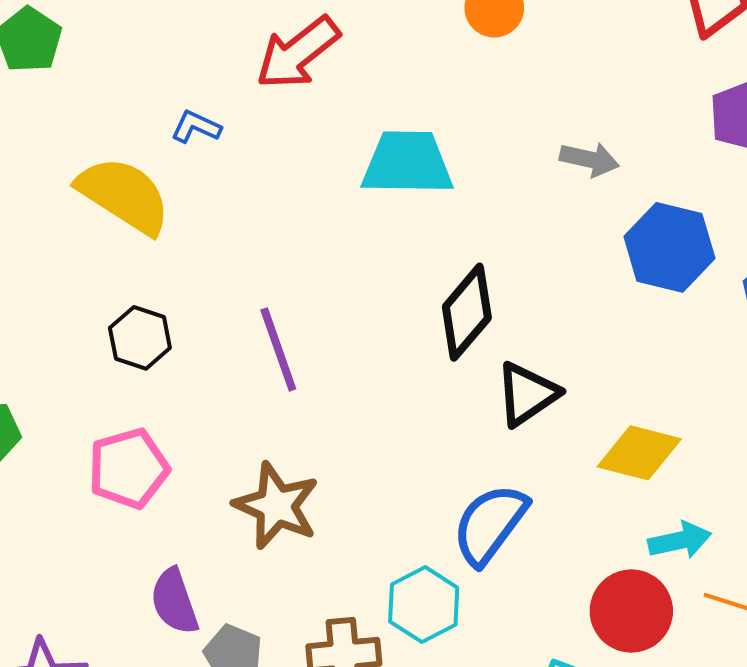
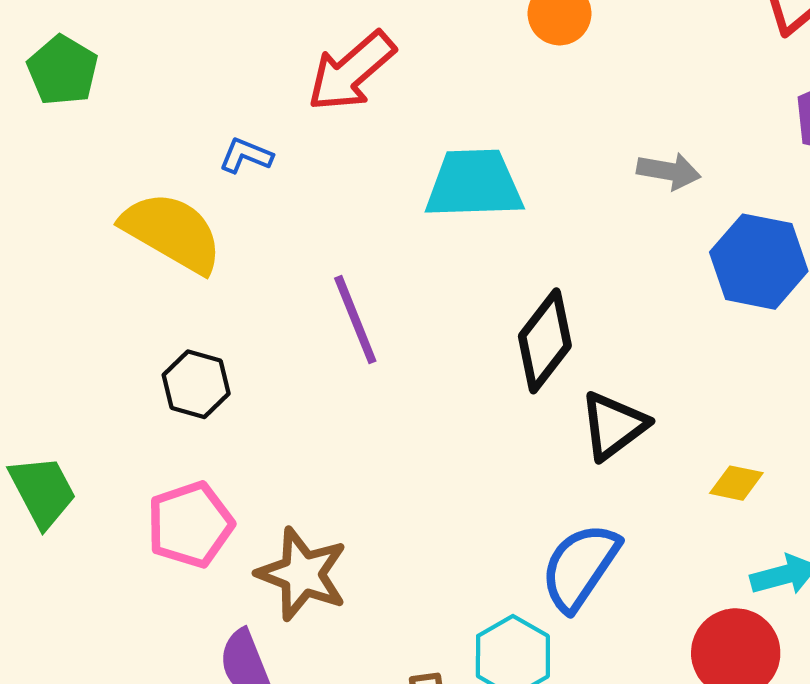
purple line: (278, 349) -> (355, 320), moved
yellow diamond: (639, 453) -> (736, 483), size x0.6
brown star: (276, 506) -> (302, 574), moved

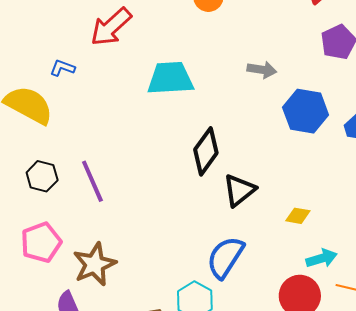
purple line: (355, 320) -> (92, 181), moved
brown star: (302, 574) -> (94, 264), turned 30

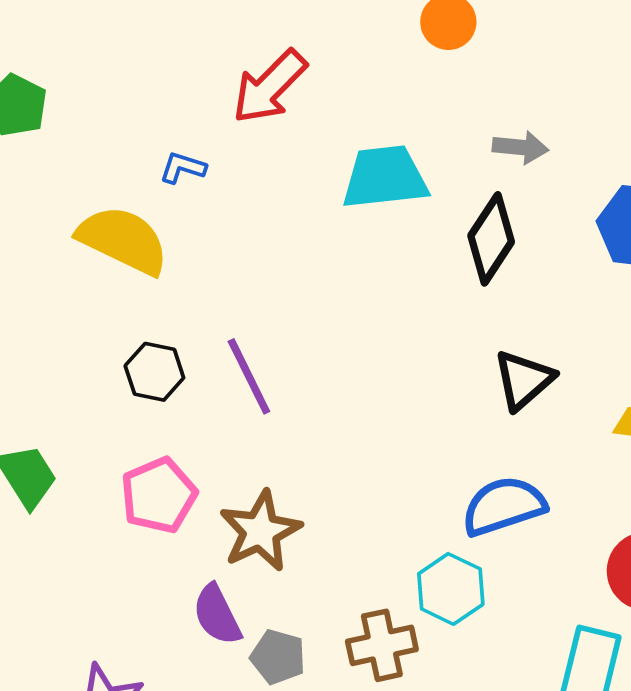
gray arrow: (262, 70) -> (520, 147), moved
black diamond: (206, 151) -> (491, 239), moved
blue semicircle: (225, 257) -> (504, 506), turned 42

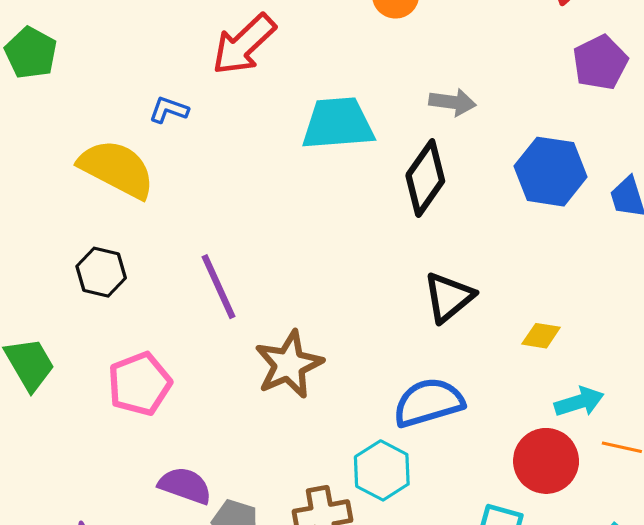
black hexagon: (154, 372) -> (101, 272), moved
brown star: (260, 531) -> (289, 364), moved
purple semicircle: (217, 615) -> (185, 486), turned 134

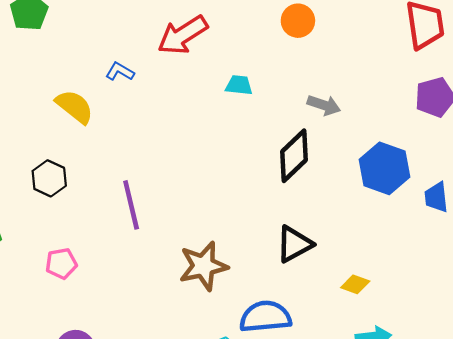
cyan trapezoid: (338, 124) -> (239, 85), moved, size x0.5
yellow semicircle: (117, 169) -> (75, 107), size x0.7
brown star: (289, 364) -> (203, 266), moved
pink pentagon: (140, 384) -> (61, 264), size x0.7

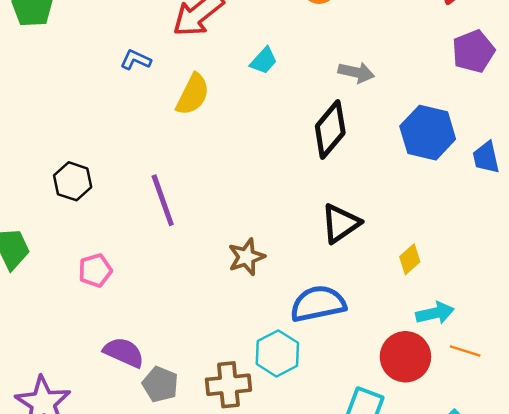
cyan trapezoid: (239, 85) -> (264, 61), turned 132
yellow semicircle: (75, 107) -> (193, 94), moved, turned 84
brown star: (203, 266) -> (246, 257), size x0.7
yellow diamond: (355, 284) -> (410, 259), turned -56

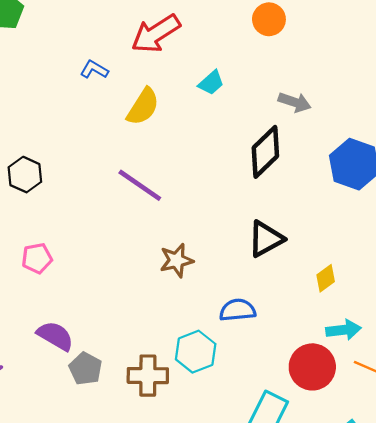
purple line: (163, 200) -> (140, 185), moved, turned -42
blue semicircle: (318, 304) -> (237, 310), size x0.7

